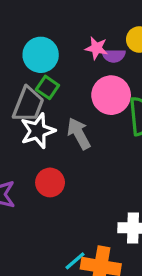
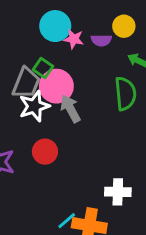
pink star: (96, 48) -> (74, 39), moved
cyan circle: (41, 55) -> (55, 26), moved
pink circle: (111, 95) -> (56, 86), moved

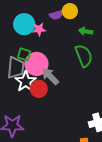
purple semicircle: (101, 40) -> (56, 15), moved
red circle: (45, 152) -> (39, 89), moved

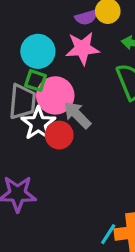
cyan circle: (24, 24) -> (38, 51), moved
pink star: (39, 29) -> (82, 48), moved, size x1.5

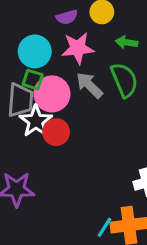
purple semicircle: (86, 17) -> (67, 17), moved
gray arrow: (77, 115) -> (89, 85), moved

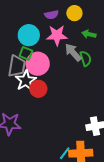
green semicircle: (124, 80) -> (86, 59), size x0.7
gray arrow: (89, 85) -> (73, 52), moved

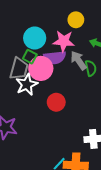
yellow circle: (74, 13) -> (76, 20), moved
purple semicircle: (51, 15) -> (55, 57), moved, size x1.5
red circle: (38, 89) -> (56, 102), moved

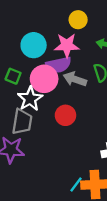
green square: (30, 57) -> (13, 76), moved
gray arrow: (79, 60) -> (75, 79), moved, turned -30
gray trapezoid: (19, 69) -> (22, 122), moved

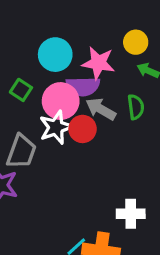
yellow circle: (78, 20) -> (136, 42), moved
white star: (30, 99) -> (56, 127), moved
red circle: (65, 115) -> (83, 129), moved

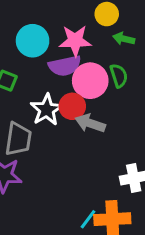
pink circle: (61, 101) -> (90, 81), moved
gray arrow: (101, 109) -> (90, 123), moved

